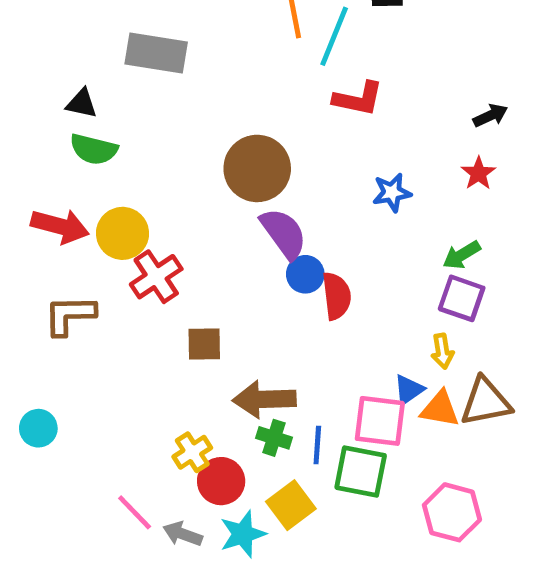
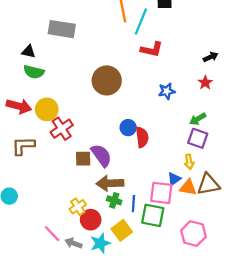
purple semicircle: (284, 233) -> (101, 155), moved

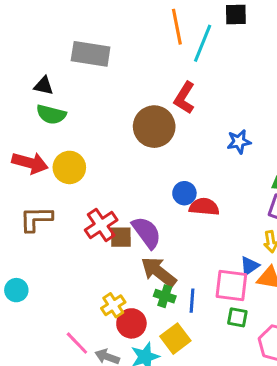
red L-shape: (152, 49) -> (184, 98), moved, turned 110
red cross: (62, 129) -> (101, 225), moved
red semicircle: (142, 137) -> (204, 207), turned -78
brown arrow: (110, 183) -> (159, 272), turned 40
green square: (153, 215) -> (237, 317), moved, size x0.6

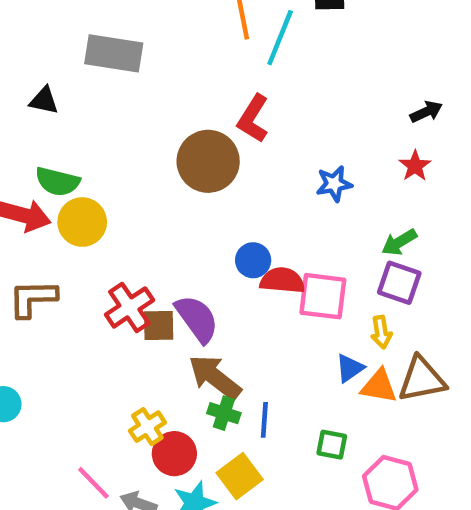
green semicircle: (51, 114) -> (57, 182), moved
pink square: (231, 286) -> (323, 296), moved

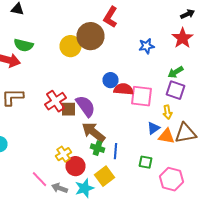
red star: (415, 166) -> (182, 38), size x1.5
yellow circle: (82, 222) -> (70, 46), moved

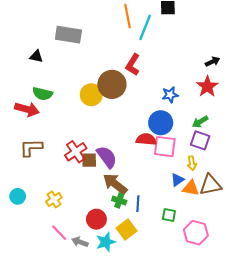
blue circle: (110, 80) -> (161, 123), moved, size x1.5
yellow cross: (64, 154) -> (54, 199), moved

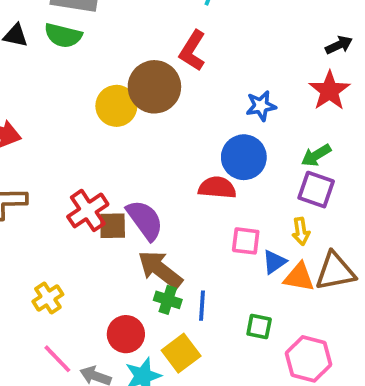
green semicircle: (43, 94) -> (63, 35), moved
pink square: (165, 147) -> (246, 241), moved, size x0.7

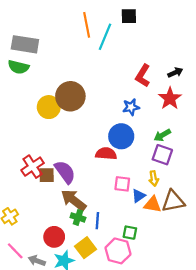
red L-shape: (192, 51) -> (143, 76), moved
pink hexagon: (309, 359) -> (118, 251), moved

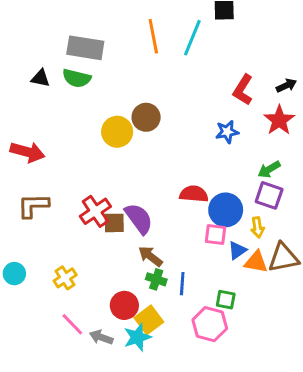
orange line: (87, 25) -> (153, 36), moved
brown circle: (70, 96) -> (146, 117), size x0.7
blue circle: (121, 136) -> (226, 210), moved
brown arrow: (74, 200) -> (150, 256), size x0.7
yellow square: (86, 248) -> (149, 320), moved

